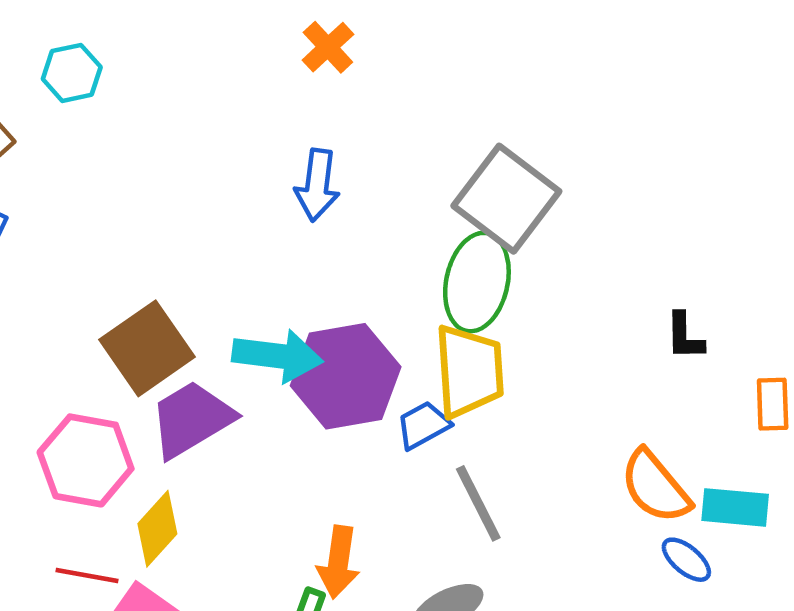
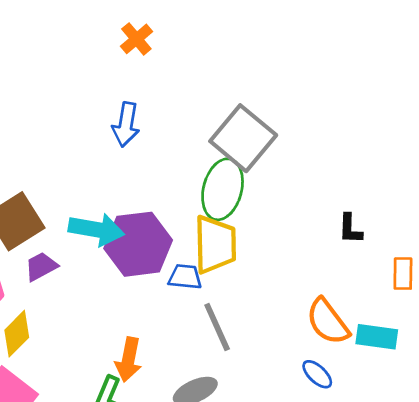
purple trapezoid: (191, 419) -> (41, 266), size x0.6
blue trapezoid: (423, 425) -> (185, 277), turned 32
blue ellipse: (686, 560) -> (317, 374), moved

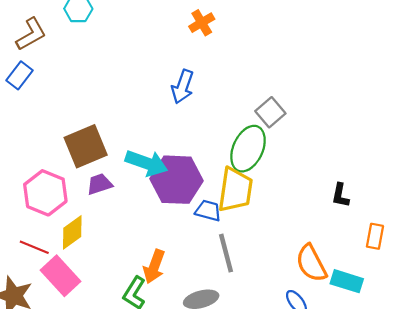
gray square: (243, 138) -> (270, 112), size x0.6

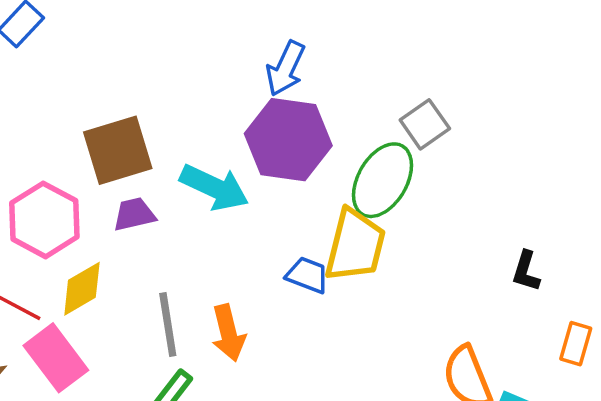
purple hexagon: (176, 180) -> (288, 140), moved
gray line: (226, 253) -> (168, 324), moved
orange arrow: (154, 267) -> (228, 333), moved, turned -40

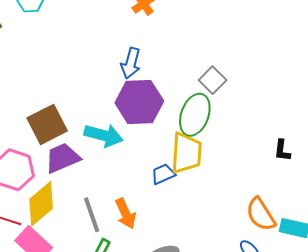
purple trapezoid: (134, 214) -> (62, 158), size x1.5
blue trapezoid: (307, 275) -> (163, 174), turned -35
yellow diamond: (82, 289) -> (41, 204), size x1.4

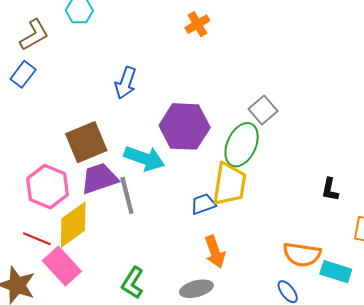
blue arrow: (131, 63) -> (126, 83), moved
orange arrow: (126, 214) -> (215, 252), moved
orange semicircle: (261, 214) -> (302, 254), turned -54
gray line: (92, 215) -> (127, 195), moved

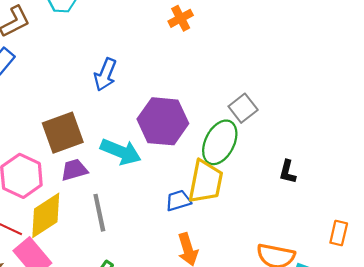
purple trapezoid: (99, 178) -> (74, 170), size x0.7
black L-shape: (330, 190) -> (288, 172), moved
gray line: (127, 195) -> (99, 213), moved

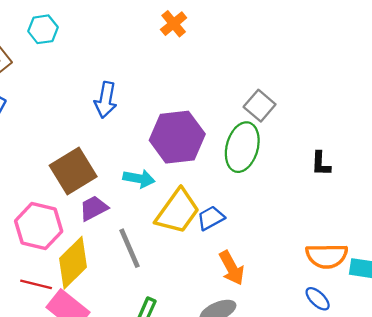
cyan arrow: (121, 152) -> (139, 179), size x0.7
yellow trapezoid: (206, 182) -> (178, 211), moved, turned 36

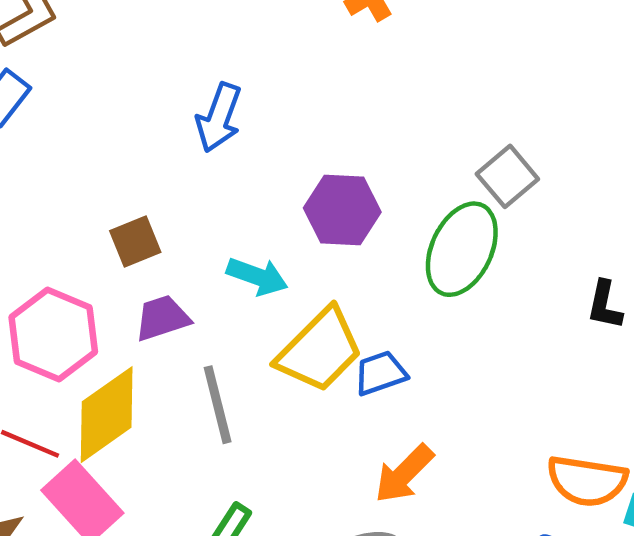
purple hexagon: (177, 137) -> (342, 210), size x0.7
brown square: (73, 171) -> (135, 241), size x0.6
orange arrow: (232, 268) -> (404, 474), turned 64

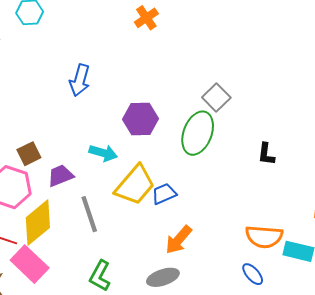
brown square: (135, 241) -> (29, 154), moved

